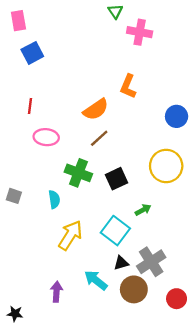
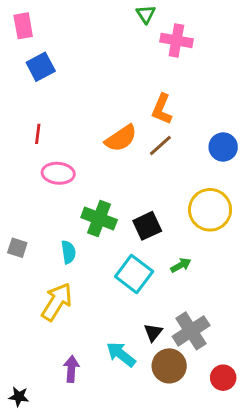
brown line: (99, 138) -> (160, 146), moved
cyan square: (115, 231) -> (134, 274), moved
yellow arrow: (70, 235) -> (57, 302), moved
black triangle: (121, 263) -> (153, 332), turned -35

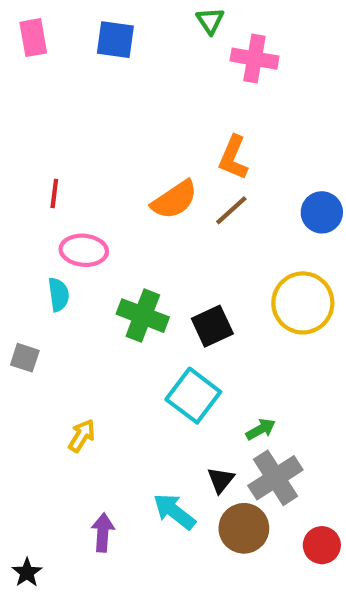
blue square: (41, 67) -> (115, 40), moved, turned 36
cyan semicircle: (68, 252) -> (59, 295), moved
green arrow: (181, 265) -> (261, 429), moved
yellow arrow: (57, 302) -> (82, 436), size x0.6
black star: (19, 397) -> (27, 573), turned 30

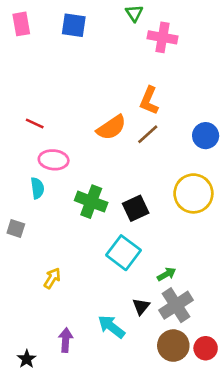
red line: (54, 193) -> (35, 124), turned -72
brown circle: (244, 528) -> (173, 346), moved
black star: (27, 573) -> (27, 359), moved

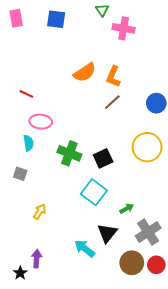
orange semicircle: (111, 128) -> (85, 72), moved
gray square: (16, 228) -> (20, 174), moved
gray cross: (176, 305) -> (148, 232), moved
black triangle: (141, 307) -> (107, 233), size x1.5
purple arrow: (66, 340) -> (37, 259), moved

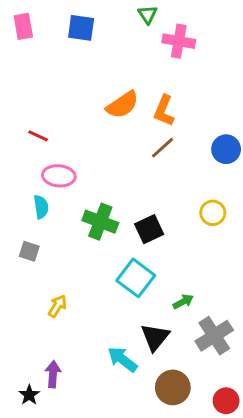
yellow circle: (147, 147) -> (213, 213), size x0.6
brown circle: (132, 263) -> (173, 387), moved
red circle: (156, 265) -> (226, 401), moved

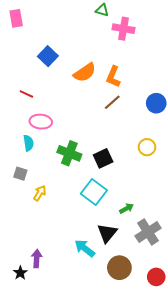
green triangle: (148, 14) -> (102, 10), turned -40
blue square: (81, 28) -> (48, 56), moved, turned 36
yellow arrow: (57, 306) -> (40, 193), moved

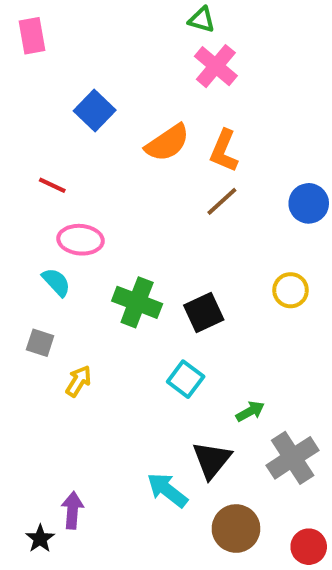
pink cross: (124, 29) -> (216, 66), moved, turned 30
cyan semicircle: (28, 143) -> (56, 282), turned -35
cyan square: (94, 192) -> (186, 379), size x0.7

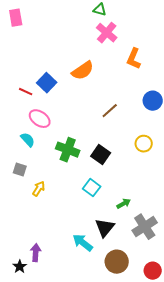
blue square: (95, 110) -> (47, 83), moved
orange L-shape: (224, 151) -> (134, 59), moved
brown line: (222, 201) -> (110, 111), moved
pink ellipse: (80, 240) -> (40, 119), turned 30
black square: (204, 312) -> (101, 155), turned -30

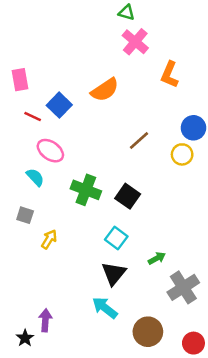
pink rectangle: (16, 18) -> (20, 80), moved
yellow circle: (144, 144) -> (182, 154), moved
black triangle: (105, 228) -> (114, 273), moved

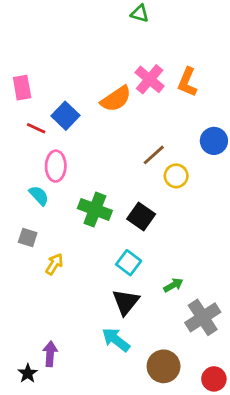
pink cross: (135, 42) -> (150, 79), moved
pink ellipse: (50, 151) -> (56, 166), turned 56
yellow circle: (182, 154) -> (176, 176), moved

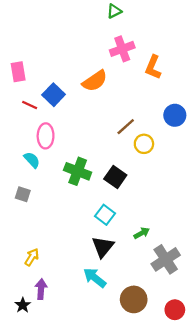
green triangle: (140, 13) -> (114, 11), turned -42
pink cross: (150, 79) -> (122, 49), moved, turned 30
yellow arrow: (54, 264) -> (32, 257), moved

